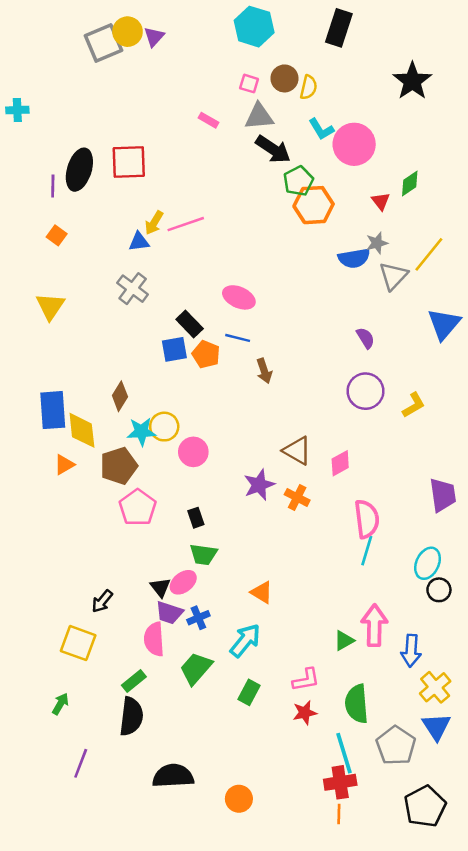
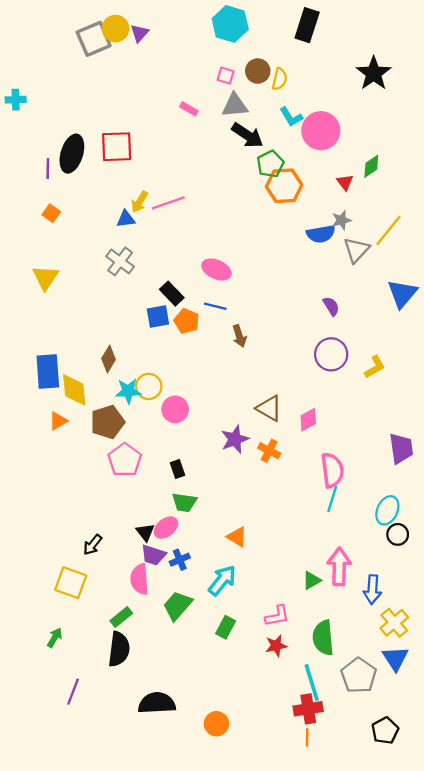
black pentagon: (425, 806) -> (385, 731), size x0.7

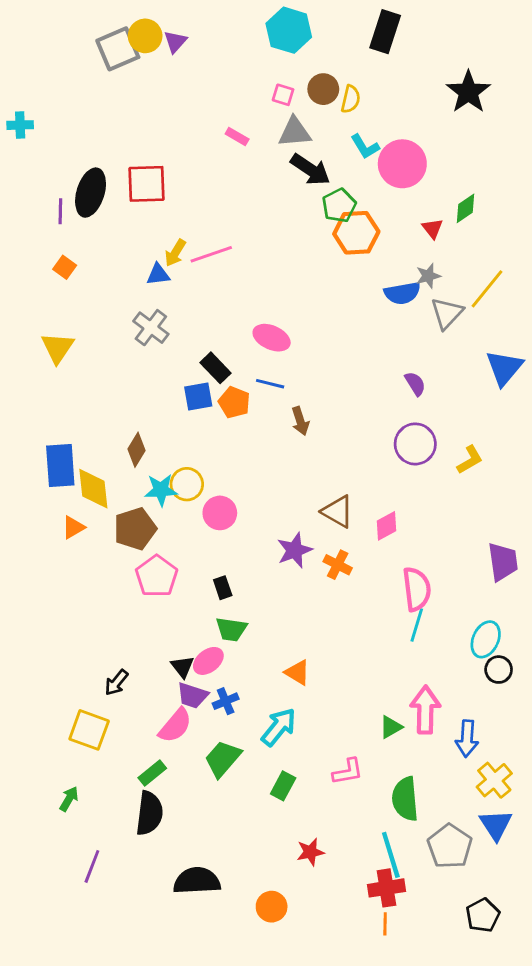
pink semicircle: (140, 579) -> (175, 726), turned -136
red star: (276, 646) -> (310, 852), moved

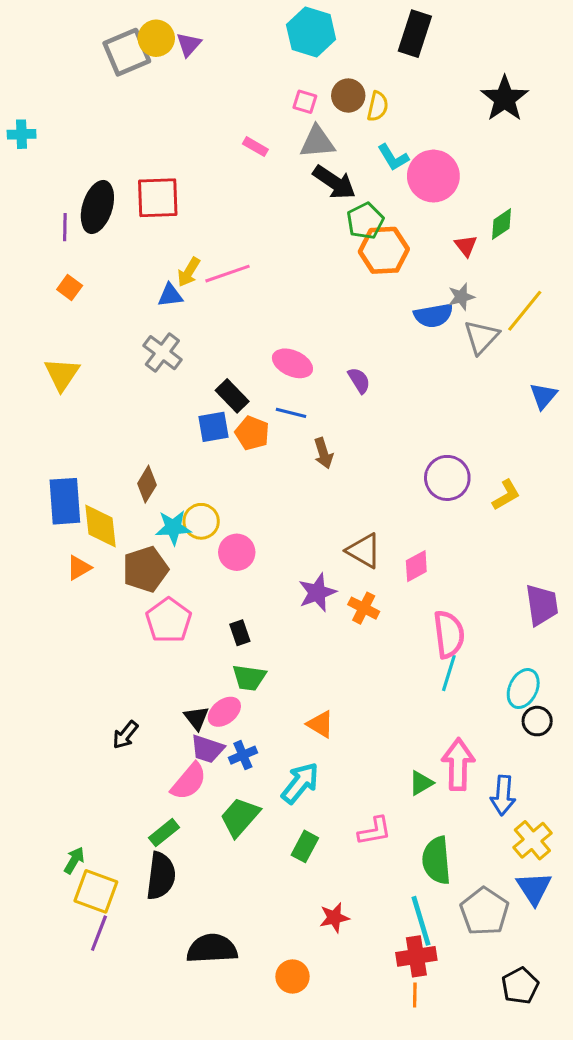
blue triangle: (504, 368) -> (543, 396), size x0.7
purple semicircle: (415, 384) -> (359, 380), moved
yellow square: (89, 730) -> (96, 891), moved

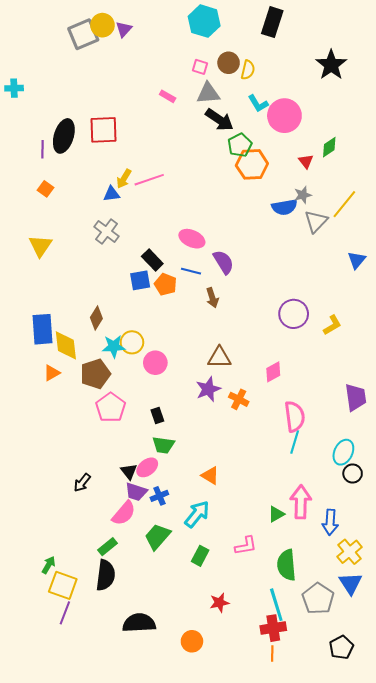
purple semicircle: (359, 380) -> (223, 262), moved, size x1.4
brown triangle: (364, 551) -> (219, 358), moved, turned -30

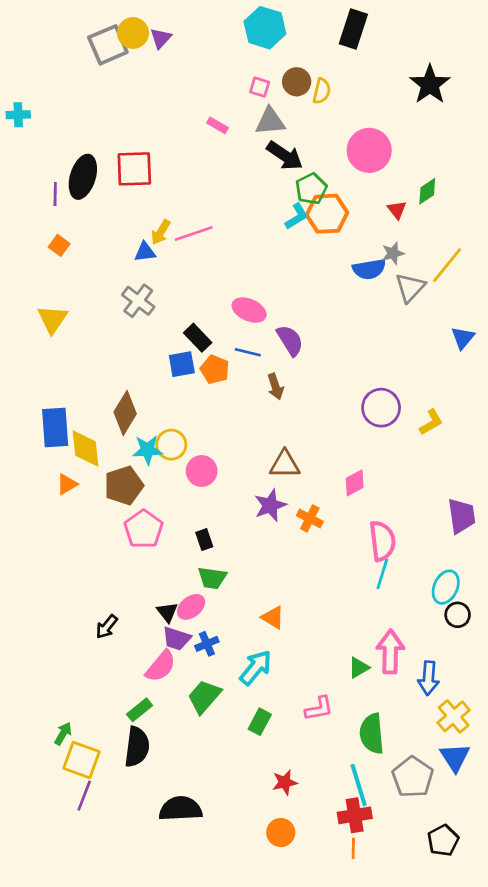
cyan L-shape: (258, 103) -> (297, 216), moved, turned -90
brown diamond: (96, 318) -> (125, 413), size x1.4
orange circle: (192, 641) -> (281, 833), moved

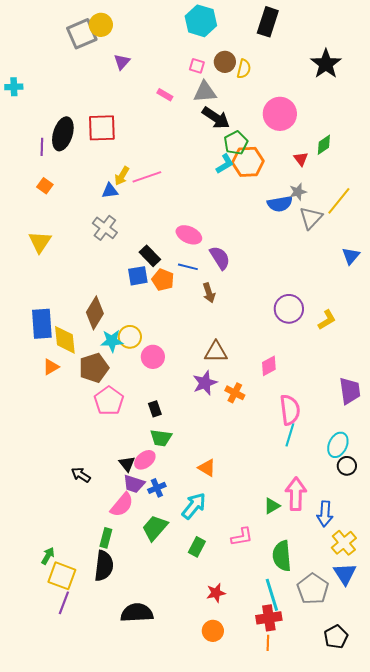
purple triangle: (161, 38) -> (122, 62), moved
black arrow: (107, 627) -> (81, 475), turned 84
green rectangle: (140, 710) -> (106, 538), turned -36

